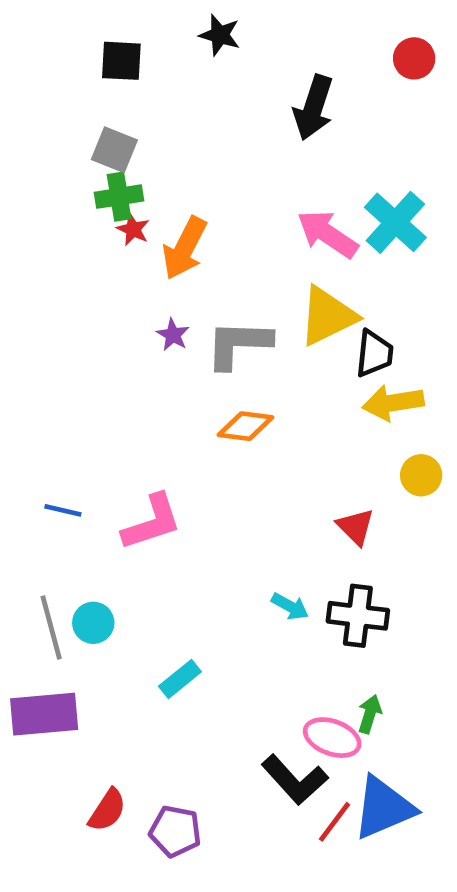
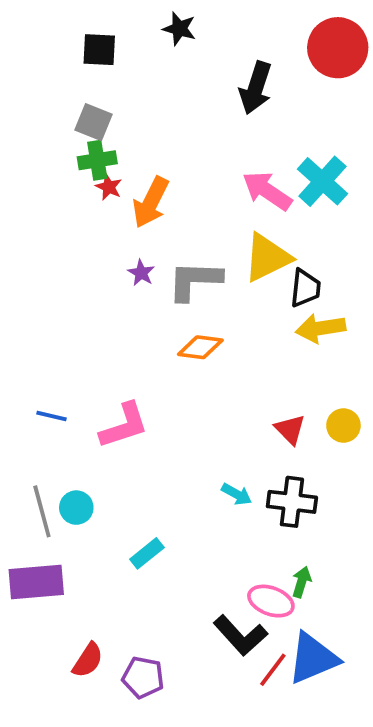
red circle: (414, 58) -> (338, 48), size x1.8
yellow circle: (421, 475) -> (343, 426), moved

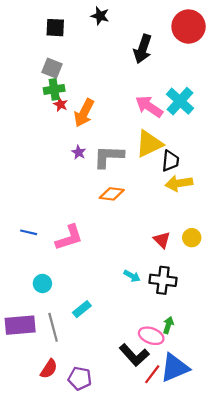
gray line: (42, 511) -> (53, 327), moved

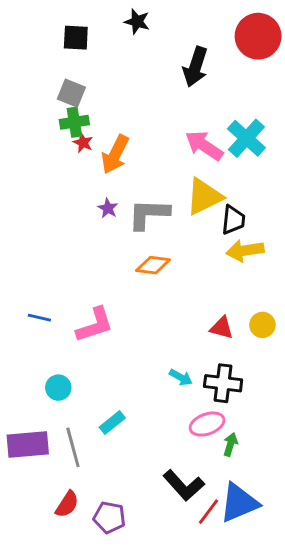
red triangle: (162, 240) -> (222, 328), turned -30
pink ellipse: (151, 336) -> (207, 424), moved, turned -40

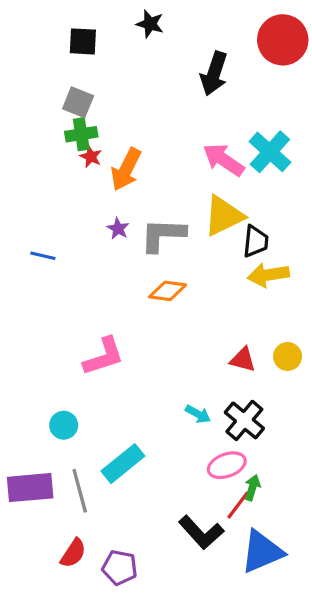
blue line: (39, 318) -> (43, 256), moved
black cross: (223, 383) -> (244, 420), turned 33
cyan rectangle: (112, 423) -> (123, 464), size x1.5
red line: (208, 512) -> (238, 505), moved

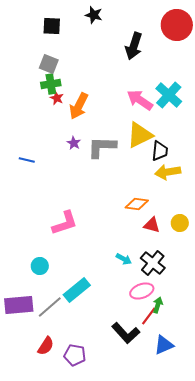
orange diamond: (168, 291) -> (137, 204), moved
gray line: (80, 491) -> (50, 307), turned 64
blue triangle: (262, 552) -> (164, 345), size x0.7

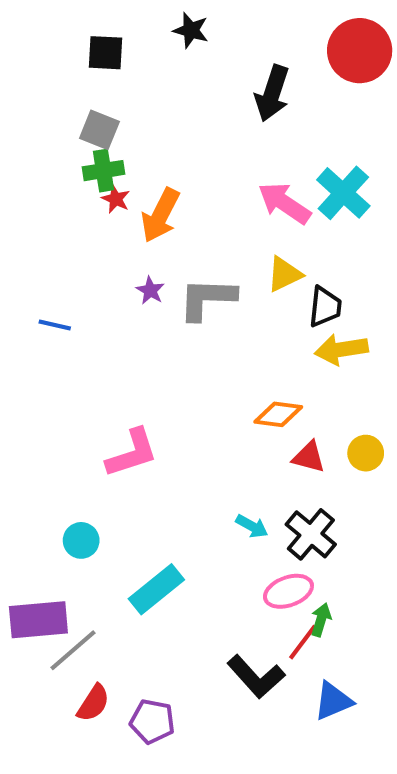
yellow triangle: (140, 135) -> (284, 274), size x0.7
gray line: (50, 307) -> (73, 650), moved

